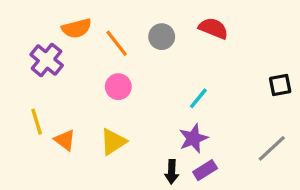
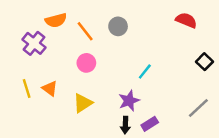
red semicircle: (213, 28) -> (186, 20), moved
black square: (280, 85) -> (205, 62), turned -35
purple star: (193, 138) -> (129, 101), moved
orange triangle: (65, 140) -> (50, 88), moved

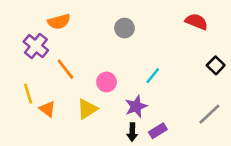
orange line: (85, 31) -> (65, 69), moved
pink circle: (86, 63) -> (107, 82), moved
orange triangle: (50, 88) -> (47, 109), moved

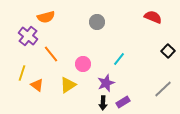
yellow line: (28, 94) -> (22, 73), turned 35

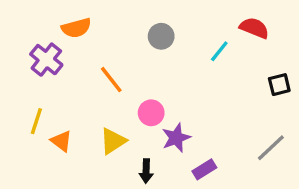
black square: (168, 51) -> (279, 85), turned 32
orange line: (51, 54) -> (111, 80), moved
cyan line: (119, 59) -> (219, 51), moved
pink circle: (83, 64) -> (151, 113), moved
black arrow: (103, 103) -> (146, 171), moved

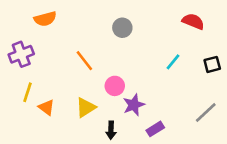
orange semicircle: (76, 28) -> (45, 19), moved
cyan line: (219, 51) -> (173, 62), moved
purple cross: (46, 60) -> (21, 54), moved, turned 30

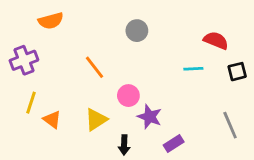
red semicircle: (193, 21) -> (216, 40), moved
cyan line: (173, 62) -> (193, 69), turned 48
purple star: (134, 105) -> (150, 117), turned -30
gray line: (206, 112) -> (230, 125), turned -70

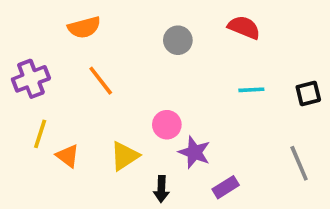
orange semicircle: (51, 21) -> (84, 27), moved
red semicircle: (216, 40) -> (244, 27), moved
orange line: (95, 67) -> (101, 81), moved

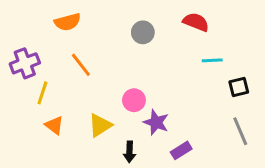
cyan line: (251, 90) -> (212, 60), moved
black square: (308, 93) -> (239, 87), moved
yellow line: (40, 134) -> (42, 93), moved

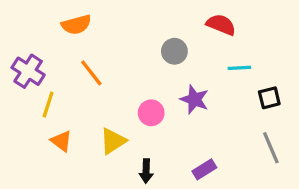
gray circle: (143, 32) -> (174, 51), moved
purple cross: (25, 63) -> (28, 71), turned -36
purple star: (156, 122) -> (194, 99), moved

